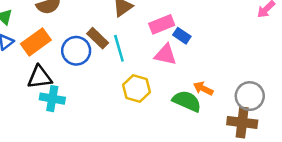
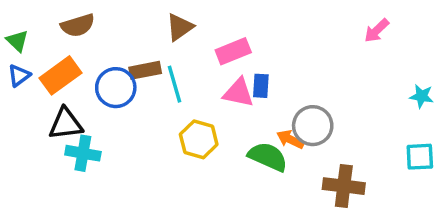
blue rectangle: (182, 36) -> (261, 86), moved, turned 60
brown rectangle: (98, 38) -> (145, 70), turned -55
gray circle: (250, 96) -> (313, 126), moved

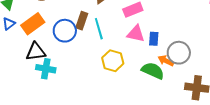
brown rectangle: (145, 70) -> (82, 21), turned -60
blue rectangle: (261, 86) -> (154, 39), moved

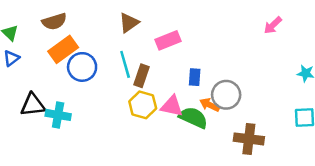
brown rectangle: (82, 21) -> (141, 76), moved
orange rectangle: (33, 24) -> (63, 49), moved
pink triangle: (136, 34) -> (172, 106), moved
black triangle: (36, 52) -> (33, 105), moved

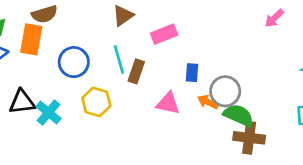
orange rectangle: (63, 49) -> (31, 39), moved, turned -44
yellow hexagon: (143, 105) -> (96, 102), moved
cyan cross: (58, 115) -> (49, 113), turned 30
green semicircle: (193, 117) -> (238, 115), moved

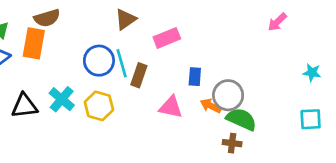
blue circle: (74, 62) -> (99, 61), moved
cyan cross: (49, 113) -> (62, 99), moved
brown cross: (249, 138) -> (232, 143), moved, size x0.6

